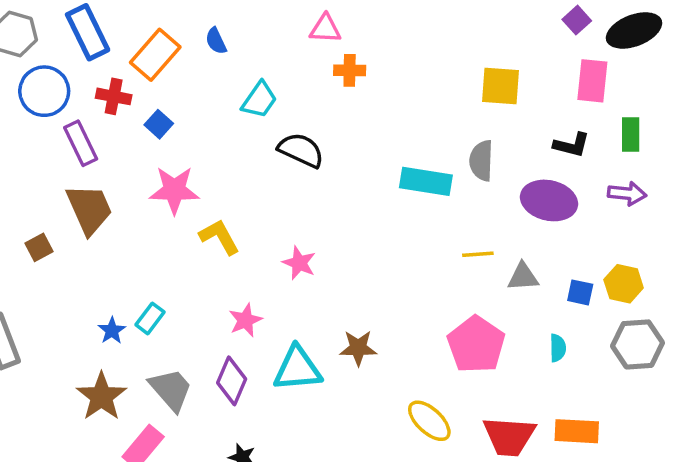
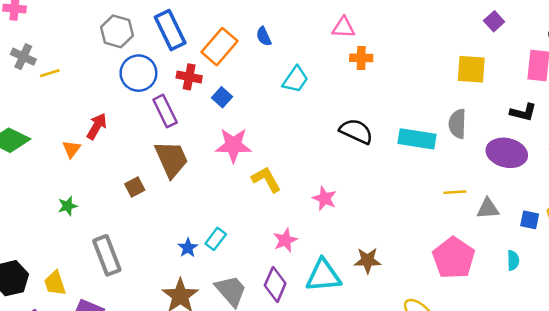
purple square: (577, 20) -> (494, 21), moved
black semicircle: (301, 150) -> (356, 131), moved

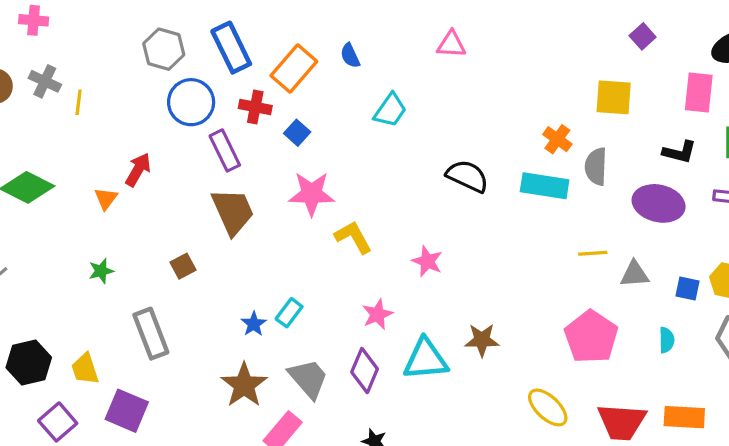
orange cross: (361, 58) -> (557, 139), moved, turned 35
yellow line: (50, 73) -> (79, 102), turned -66
brown square: (135, 187) -> (183, 266), moved

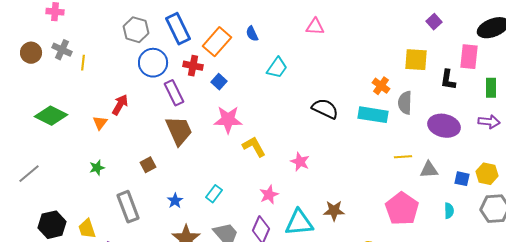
black L-shape: (679, 152) -> (448, 80), moved, turned 85
blue star: (254, 324) -> (175, 201), moved

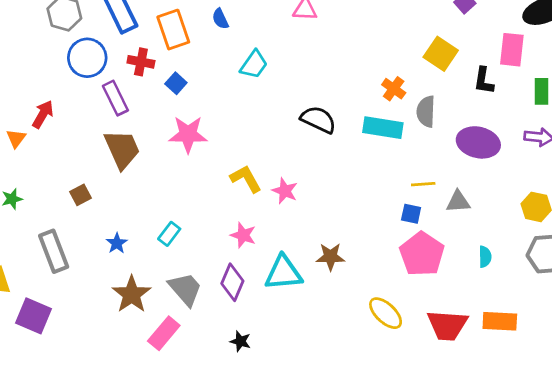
orange rectangle: (217, 42) -> (173, 30), turned -60
yellow square: (416, 60) -> (441, 54), turned 30
yellow L-shape: (254, 147) -> (246, 179), moved
blue square: (462, 179) -> (411, 214), moved
pink star: (269, 195) -> (243, 235), turned -30

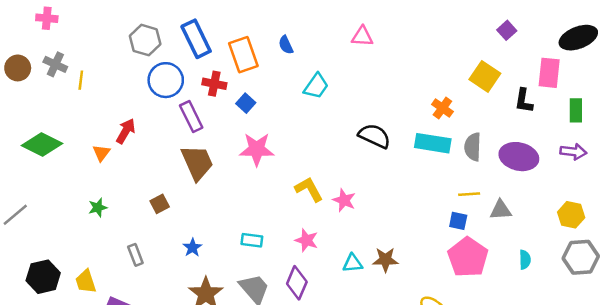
gray semicircle: (426, 112) -> (473, 147), moved
cyan rectangle: (169, 234) -> (252, 240), moved, turned 60
gray rectangle: (54, 251) -> (135, 255), size x0.6
cyan triangle: (283, 273) -> (353, 263), moved, size x0.6

